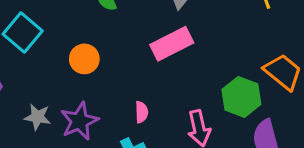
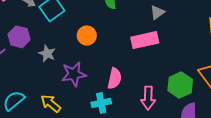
pink semicircle: (142, 112) -> (114, 78), size x1.5
gray star: (37, 117) -> (47, 54), moved

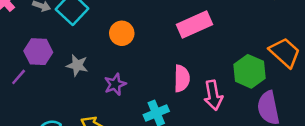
purple star: (74, 74) -> (115, 84), size x0.7
pink semicircle: (114, 78) -> (182, 78), moved

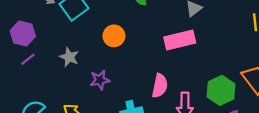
purple hexagon: (38, 52) -> (23, 34), moved
purple line: (19, 77) -> (28, 59), moved

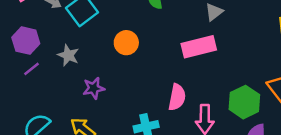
gray star: (69, 57) -> (68, 55), moved
purple star: (100, 80) -> (94, 88), moved

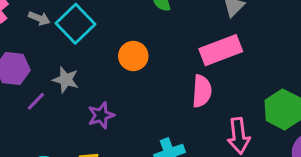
purple line: (32, 69) -> (36, 101), moved
pink semicircle: (177, 97) -> (202, 91), moved

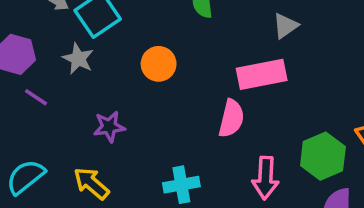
gray star: (66, 80) -> (78, 59), moved
purple line: (36, 101) -> (36, 97), turned 70

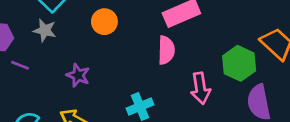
purple star: (109, 127) -> (78, 75), turned -30

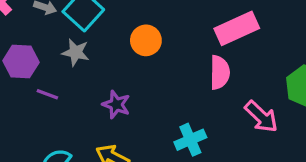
pink arrow: (201, 88) -> (261, 117), turned -36

